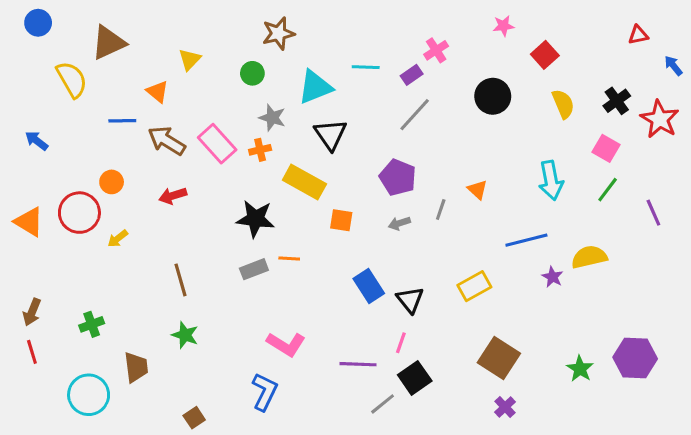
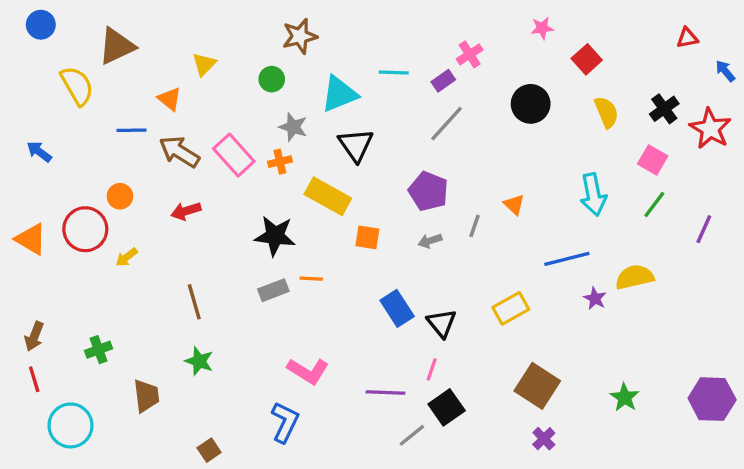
purple line: (653, 213) -> (704, 229), turned 48
purple hexagon: (635, 358) -> (712, 399), moved
cyan circle: (89, 395) -> (70, 425), moved

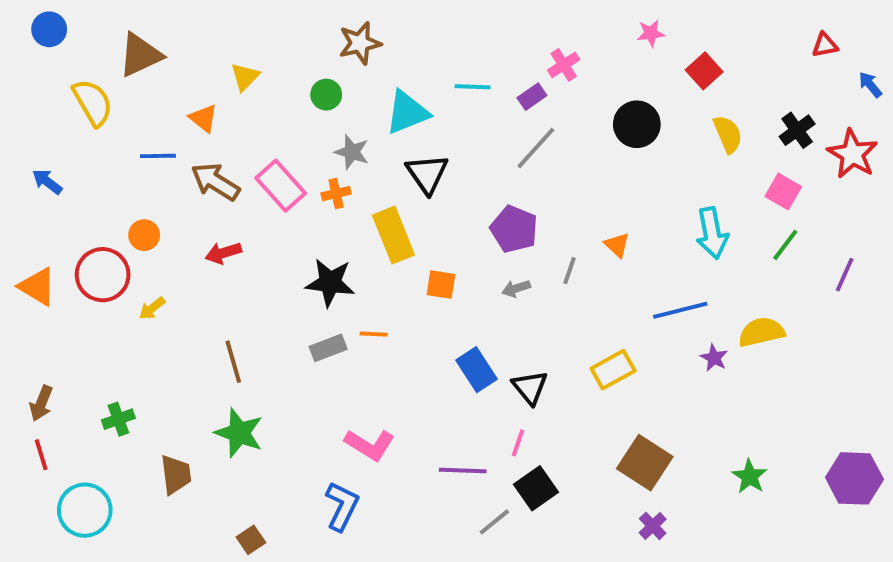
yellow rectangle: (328, 196) -> (393, 235), turned 39
green star: (199, 361) -> (239, 433), size x1.4

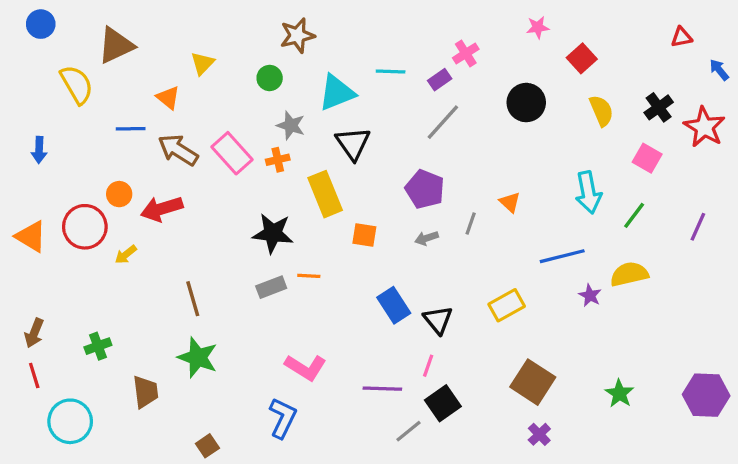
blue arrow: (47, 182) -> (39, 150), turned -125
green line: (785, 245) -> (634, 215), moved
red arrow: (223, 253) -> (162, 209), moved, size x1.4

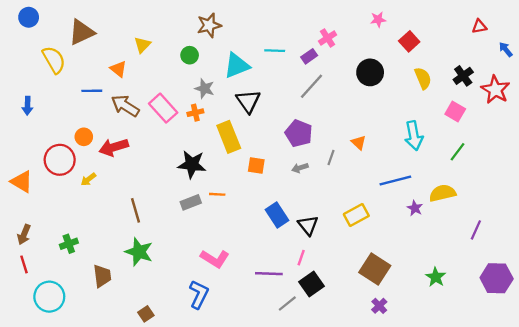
green line: (634, 215) -> (457, 152), moved
purple line: (698, 227) -> (476, 230), moved
orange triangle: (31, 237) -> (22, 182), moved

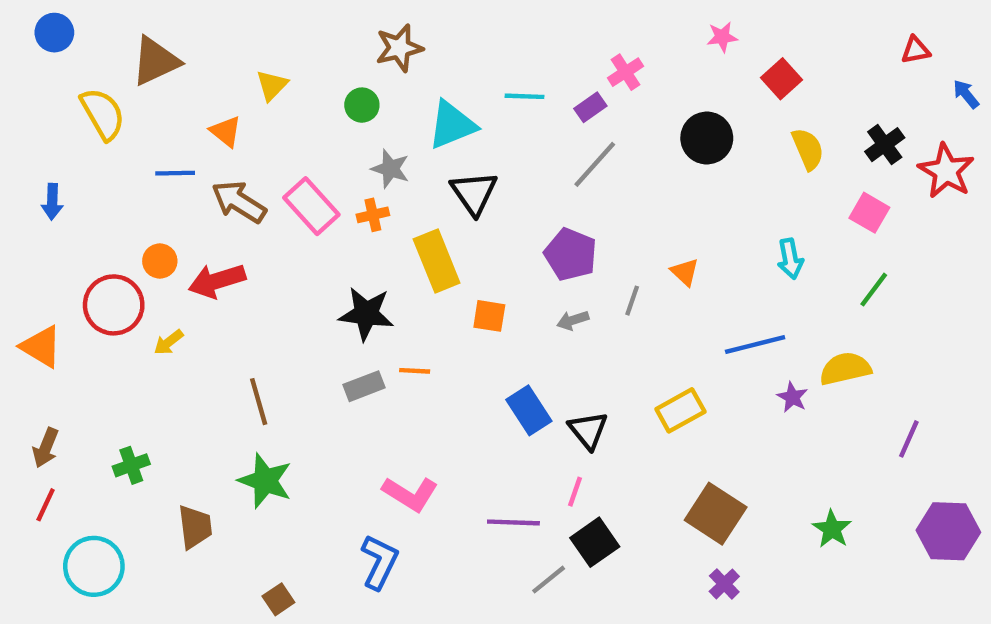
cyan arrow: (414, 136) -> (790, 259), size x0.7
red line: (24, 264) -> (46, 505), turned 42

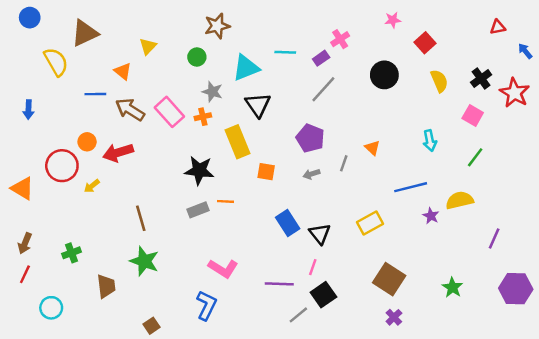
cyan circle: (94, 566) -> (51, 308), size x0.7

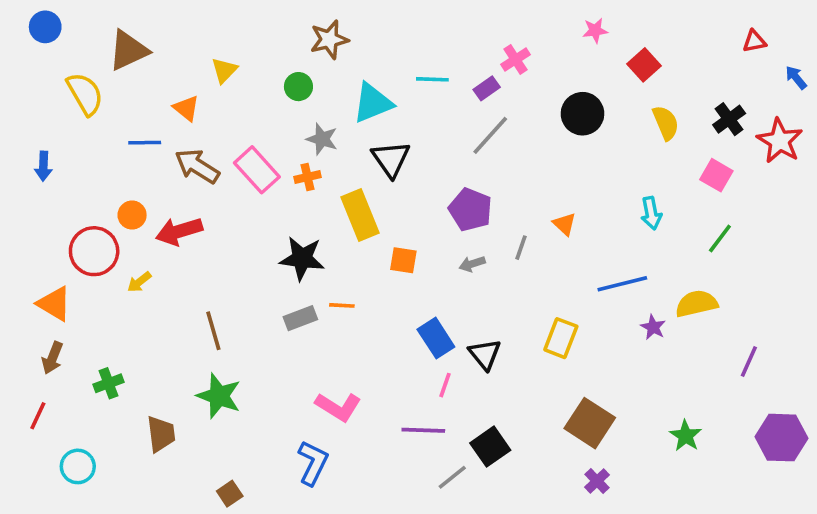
orange triangle: (23, 188) -> (54, 304), moved
yellow rectangle: (370, 223) -> (561, 338), turned -40
brown arrow: (25, 243) -> (52, 358), moved
pink line: (313, 267) -> (445, 385), moved

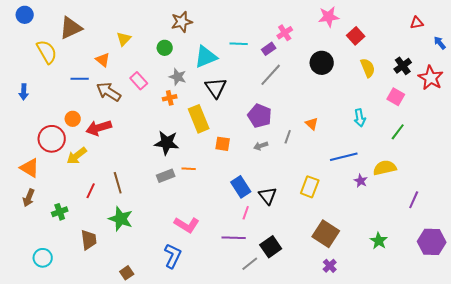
pink star: (595, 30) -> (329, 17), size x1.5
pink rectangle: (257, 170) -> (139, 81), moved, size x0.7
yellow arrow: (139, 282) -> (77, 156), size x1.5
red line: (38, 416) -> (91, 191), moved

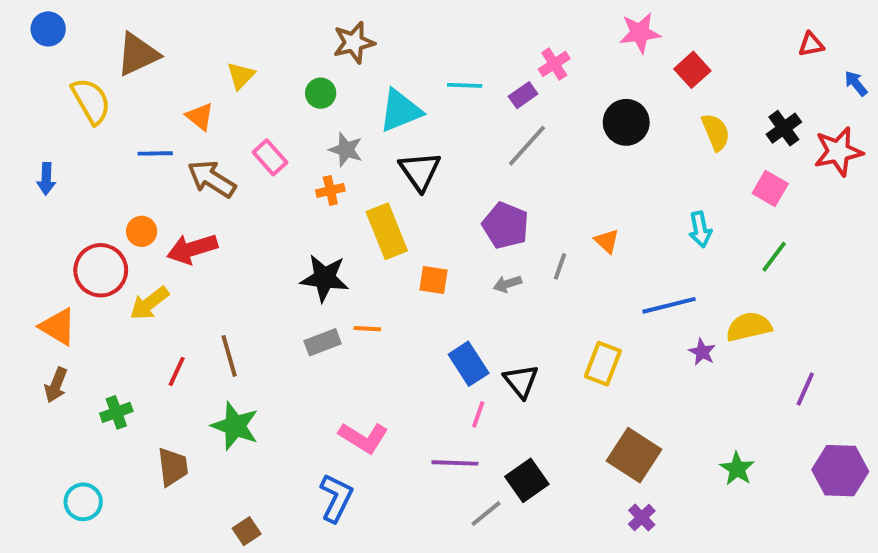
red star: (431, 78) -> (838, 152), turned 30

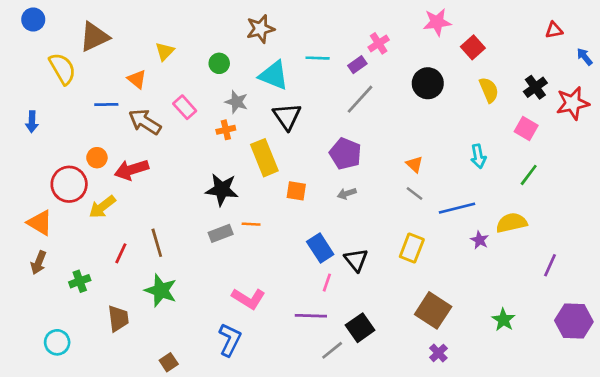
brown star: (354, 43) -> (260, 29), moved
cyan triangle: (400, 111) -> (274, 75), turned 44
gray line: (560, 266) -> (414, 194), moved, turned -72

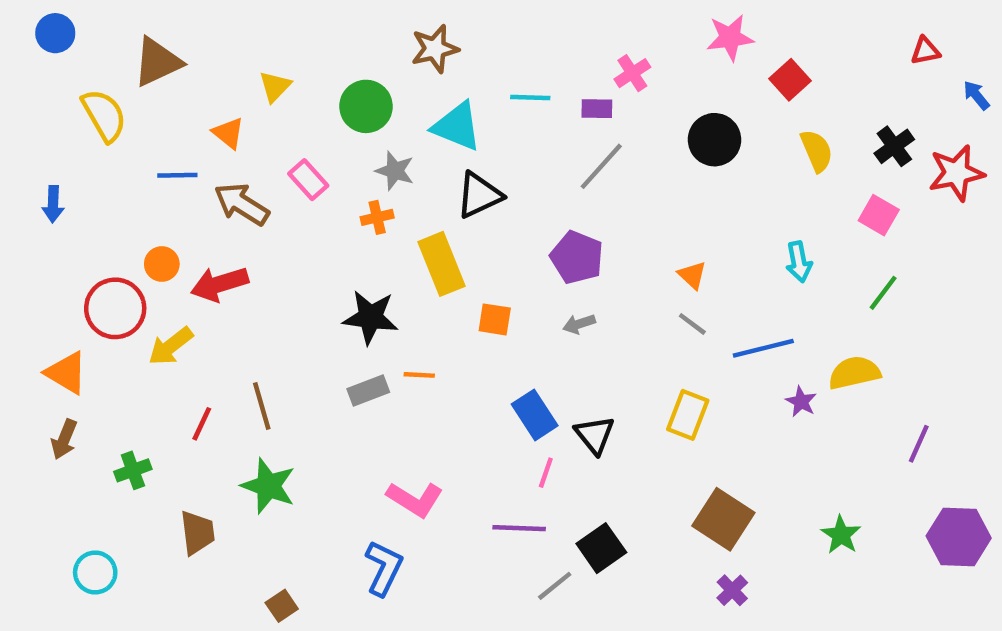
green circle: (219, 63) -> (366, 106), size x1.5
purple rectangle: (357, 65) -> (597, 109), turned 36
black triangle: (287, 116) -> (479, 195), turned 40

